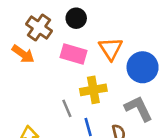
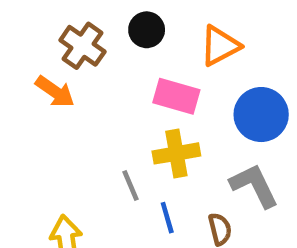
orange triangle: (111, 49) -> (220, 46), moved, turned 35
pink rectangle: (74, 54) -> (176, 96), moved

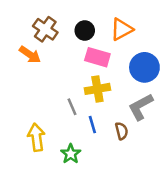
black circle: (147, 30) -> (85, 30), moved
gray L-shape: (254, 186) -> (141, 107), turned -92

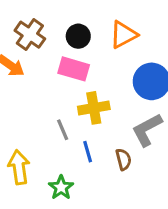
pink rectangle: (97, 57) -> (74, 69), moved

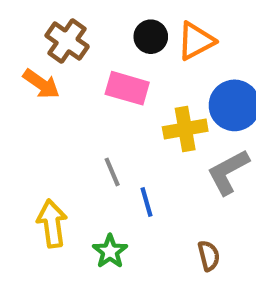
black circle: (78, 36) -> (151, 37), moved
yellow cross: (94, 108) -> (185, 129), moved
brown semicircle: (123, 159) -> (209, 256), moved

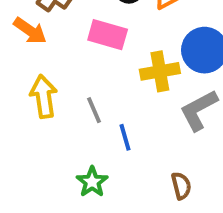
yellow arrow: (52, 224) -> (44, 97), moved

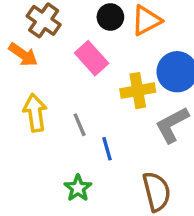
pink rectangle: (108, 35) -> (92, 58), turned 32
brown semicircle: (181, 186) -> (157, 192), size x1.6

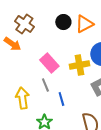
pink rectangle: (92, 58) -> (49, 63), moved
yellow arrow: (35, 113) -> (22, 98), moved

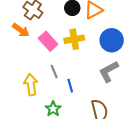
pink rectangle: (49, 63) -> (48, 41), moved
yellow cross: (79, 65) -> (74, 39), moved

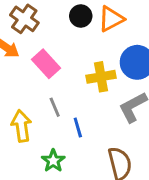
yellow cross: (74, 39) -> (101, 77), moved

